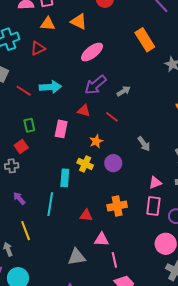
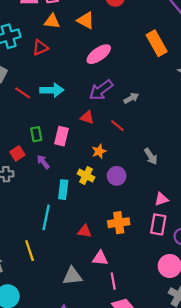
green rectangle: (29, 125) -> (36, 134), moved
purple arrow: (19, 198) -> (43, 162), moved
yellow line: (26, 231) -> (30, 251), moved

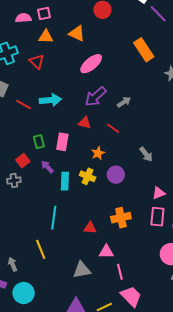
red triangle: (40, 48) -> (37, 62), turned -49
cyan rectangle: (63, 190) -> (65, 181), moved

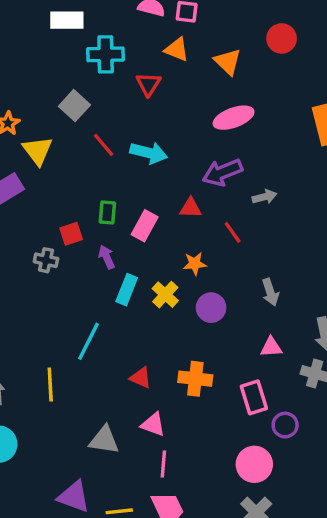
red triangle: (85, 123) -> (191, 208), turned -32
pink triangle: (159, 193) -> (271, 347), moved
pink rectangle: (157, 217) -> (254, 397), turned -42

